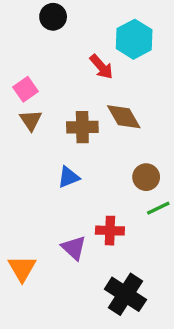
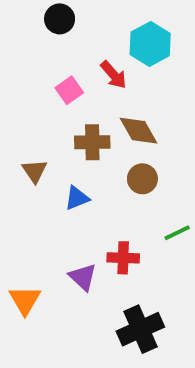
pink square: (25, 89) -> (69, 90), moved
brown triangle: (31, 120) -> (35, 171), moved
brown circle: (146, 177) -> (142, 179), moved
black cross: (125, 294) -> (140, 329), turned 33

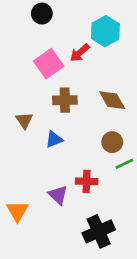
red arrow: (114, 75) -> (80, 53), turned 90
pink square: (69, 90) -> (49, 64), size x1.5
brown diamond: (139, 131) -> (112, 100), moved
brown circle: (142, 179) -> (112, 142), moved

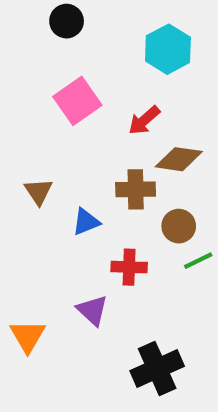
red arrow: (80, 53) -> (144, 120), moved
brown cross: (65, 100) -> (136, 189), moved
brown diamond: (112, 100) -> (179, 159), turned -52
red cross: (87, 181) -> (129, 267), moved

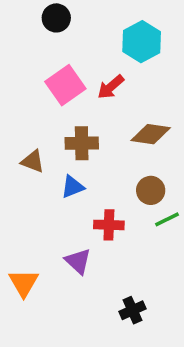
red arrow: (144, 120) -> (111, 87), moved
brown cross: (136, 189) -> (82, 143), moved
brown triangle: (38, 192) -> (33, 161), turned -35
black cross: (157, 369) -> (132, 310), size x0.6

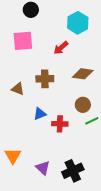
pink square: (65, 85) -> (23, 41), moved, turned 30
blue triangle: (73, 187) -> (40, 114), moved
purple triangle: (78, 261) -> (43, 168), moved
black cross: (132, 310) -> (73, 171), size x1.5

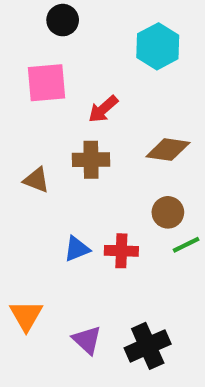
red arrow: (61, 48) -> (103, 109), moved
blue triangle: (40, 114) -> (77, 249), moved

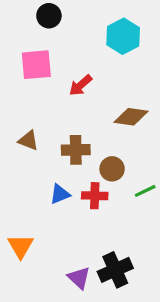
brown cross: (91, 160) -> (76, 150), moved
brown circle: (168, 212) -> (112, 169), moved
purple triangle: (87, 340) -> (79, 278), moved

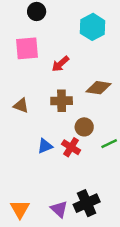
brown cross: (76, 150) -> (62, 101), moved
red cross: (95, 196) -> (71, 147), turned 30
orange triangle: (21, 246) -> (20, 209), moved

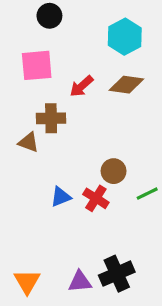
brown diamond: (98, 88) -> (126, 85), moved
brown cross: (62, 101) -> (51, 118), moved
purple triangle: (59, 209) -> (80, 282), turned -48

